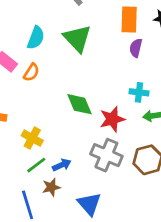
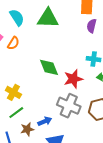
cyan semicircle: (36, 38) -> (17, 17), turned -54
green triangle: (77, 38) -> (48, 18), turned -45
blue arrow: (62, 165) -> (45, 121), moved

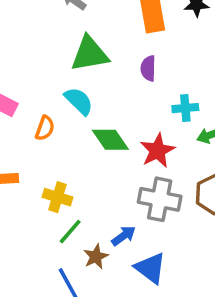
cyan semicircle: (17, 17) -> (79, 101), moved
purple semicircle: (92, 26) -> (148, 68), moved
orange semicircle: (13, 43) -> (45, 128), moved

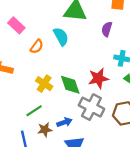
green diamond: (110, 140) -> (70, 85), moved
yellow cross: (57, 197) -> (44, 84), moved

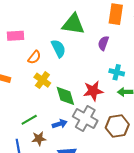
pink rectangle: (16, 25) -> (15, 36), turned -49
yellow cross: (44, 84) -> (42, 80), moved
blue arrow: (64, 122) -> (60, 124), moved

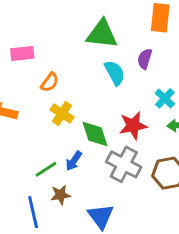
cyan semicircle: (58, 48) -> (115, 73), moved
cyan cross: (117, 72) -> (165, 98), turned 32
blue arrow: (60, 124) -> (74, 161), moved, turned 144

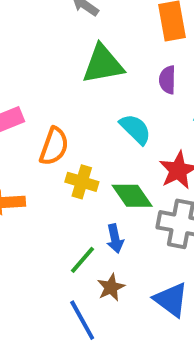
cyan semicircle: (115, 73) -> (135, 129), moved
orange semicircle: (50, 82) -> (54, 146), size x1.4
blue arrow: (74, 161) -> (115, 239), turned -30

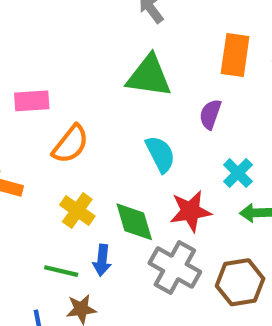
yellow cross: (82, 182) -> (77, 210), moved
green line: (82, 260) -> (61, 271), turned 44

